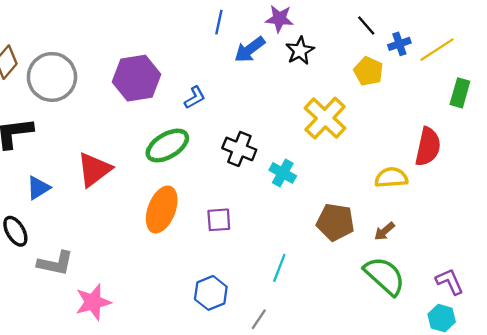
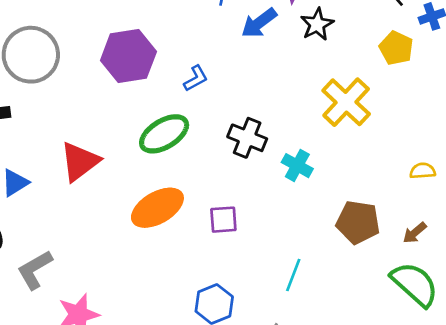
yellow semicircle: (391, 178) -> (423, 171), size x0.7
orange ellipse: (162, 210) -> (157, 208), turned 39
gray L-shape: (55, 263) -> (35, 270), turned 138

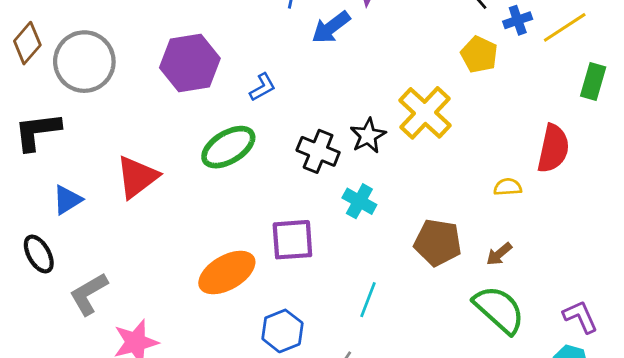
black star: (317, 24) -> (368, 136), moved
cyan cross: (297, 166) -> (359, 201), moved
orange ellipse: (157, 208) -> (227, 273), moved
purple square: (223, 220) -> (292, 240), size x1.4

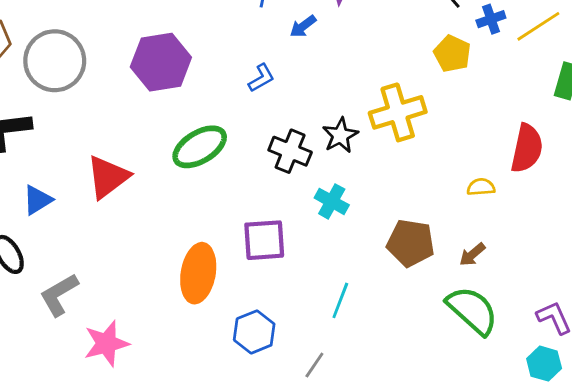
blue arrow: (331, 27) -> (303, 26), size x0.7
blue L-shape: (263, 87) -> (261, 78), moved
yellow cross: (425, 113) -> (398, 112), turned 30
orange ellipse: (227, 273) -> (198, 273), turned -50

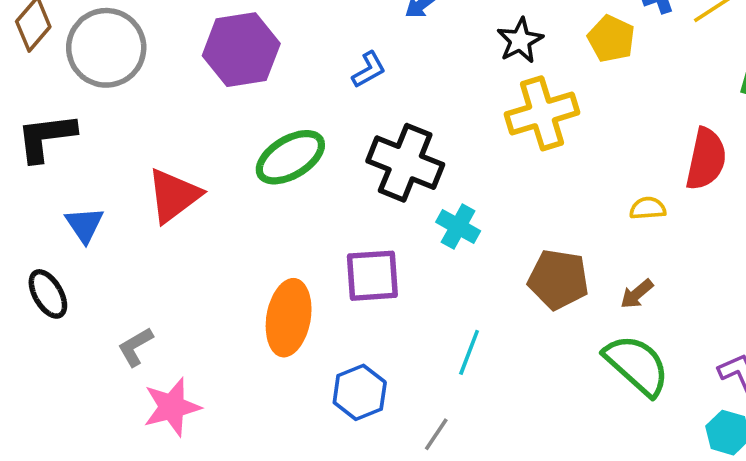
black star: (340, 135) -> (520, 41), moved
black cross: (290, 151) -> (405, 163), size x1.4
blue triangle: (37, 200) -> (84, 225), turned -32
gray L-shape: (59, 295) -> (135, 347), moved, size x0.7

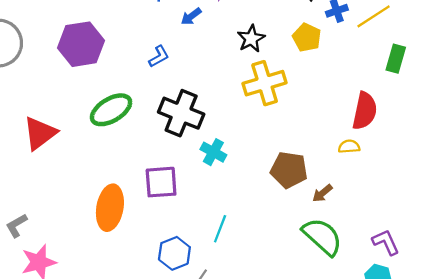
yellow semicircle: (648, 208) -> (349, 147), moved
brown pentagon: (558, 279) -> (289, 170), moved
blue hexagon: (360, 392) -> (174, 253), moved

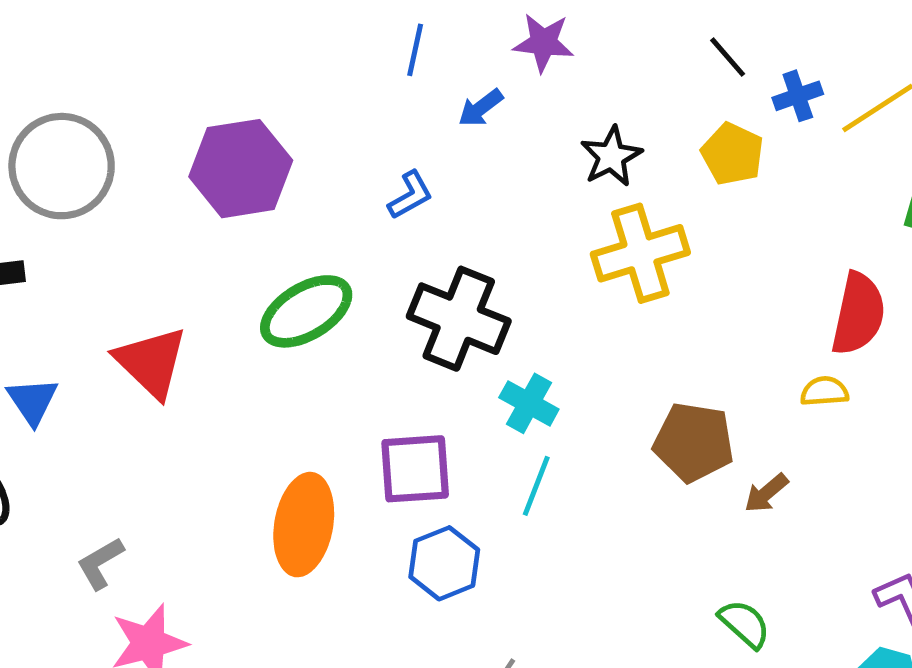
red triangle: (40, 133) -> (151, 362), turned -39
cyan line: (220, 229) -> (536, 486), moved
green semicircle: (322, 237) -> (745, 624), moved, size x0.6
blue hexagon: (174, 253) -> (444, 563), moved

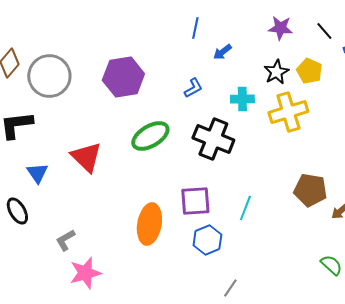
purple star: (544, 43) -> (280, 28), moved
yellow pentagon: (732, 154) -> (309, 71), moved
cyan cross: (529, 403) -> (242, 99), moved, turned -30

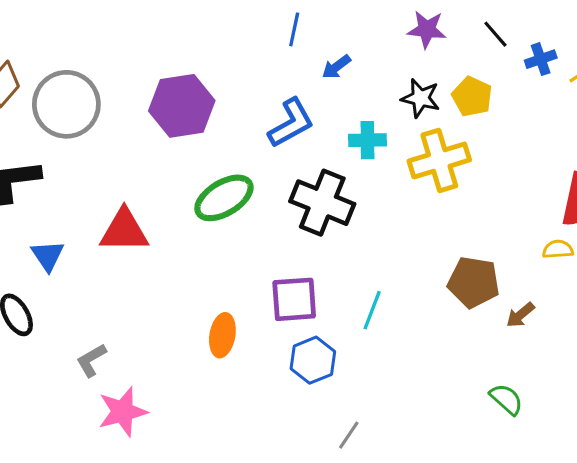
black star: (276, 72) -> (421, 98), turned -30
blue L-shape: (193, 88) -> (291, 123), size x1.6
red triangle: (86, 157) -> (124, 231), turned -44
orange ellipse: (149, 224) -> (222, 335), size x0.7

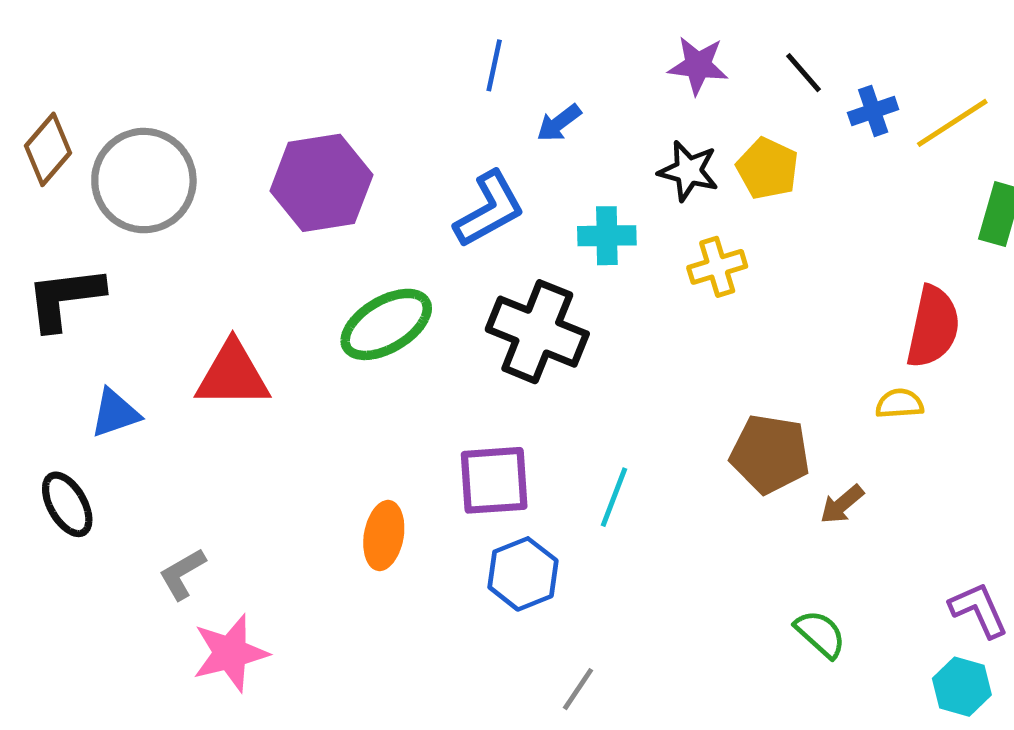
yellow cross: (439, 160) -> (717, 267), size x0.6
blue triangle: (48, 256) -> (115, 413), turned 45

